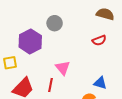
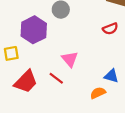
red line: (51, 85) -> (56, 78), turned -64

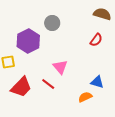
red semicircle: (110, 29) -> (96, 40), turned -32

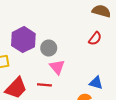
gray circle: (52, 23) -> (49, 48), moved
red line: (48, 84) -> (44, 85), turned -32

